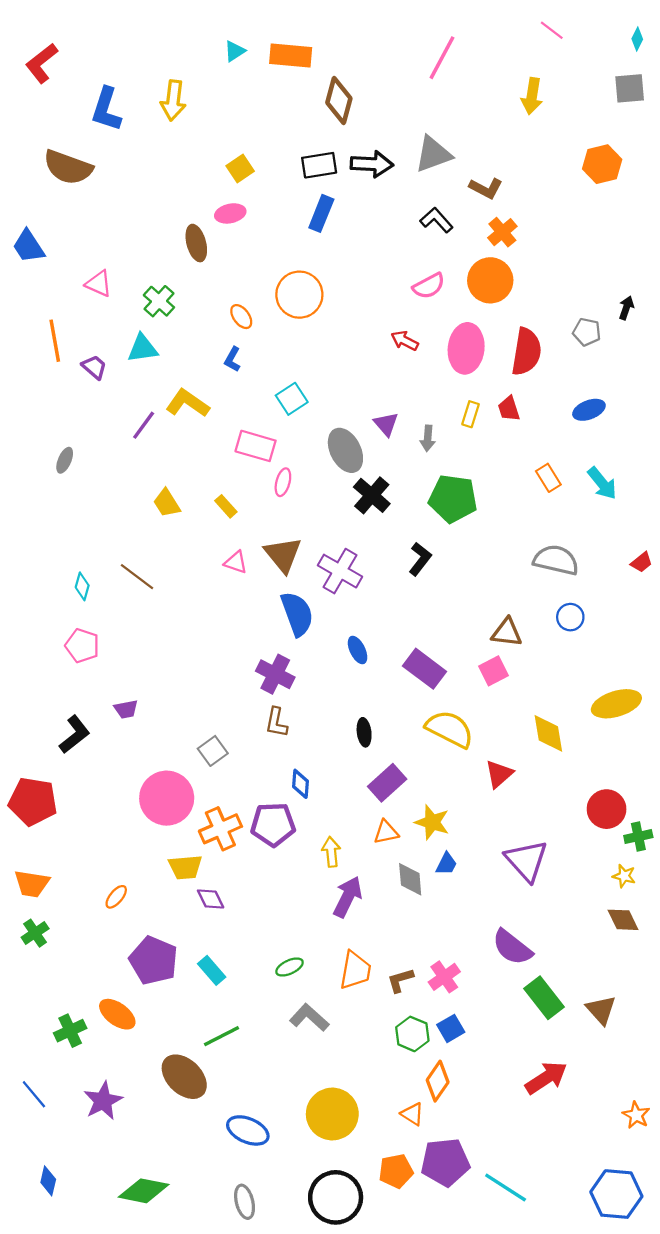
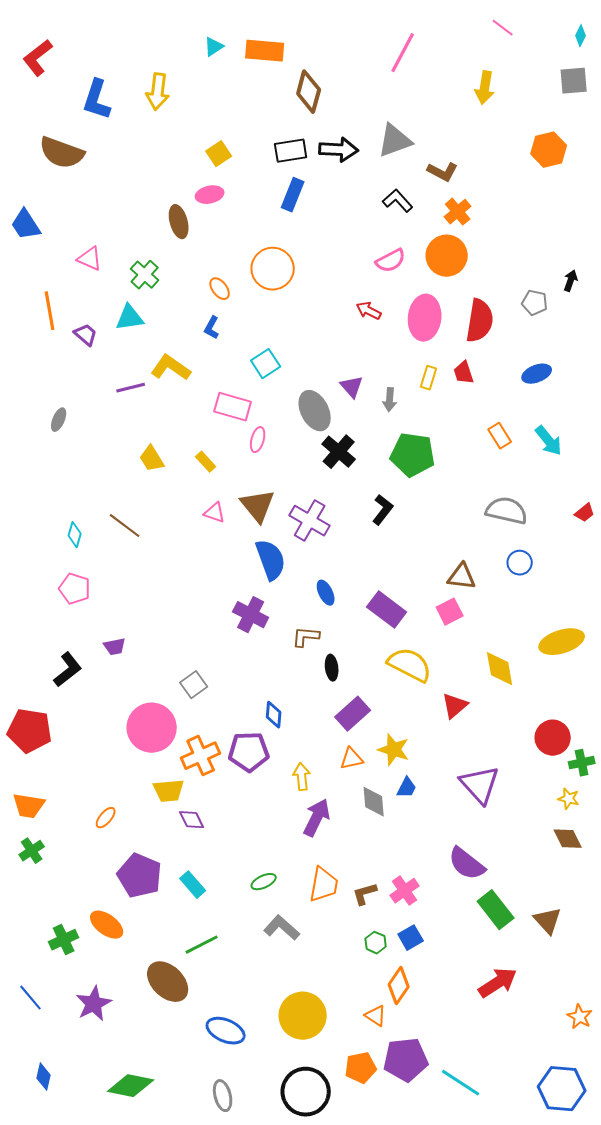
purple line: (144, 425) -> (131, 388), turned 40
brown L-shape: (276, 722) -> (306, 637), moved, turned 84
green hexagon: (412, 1034) -> (376, 943), size x0.7

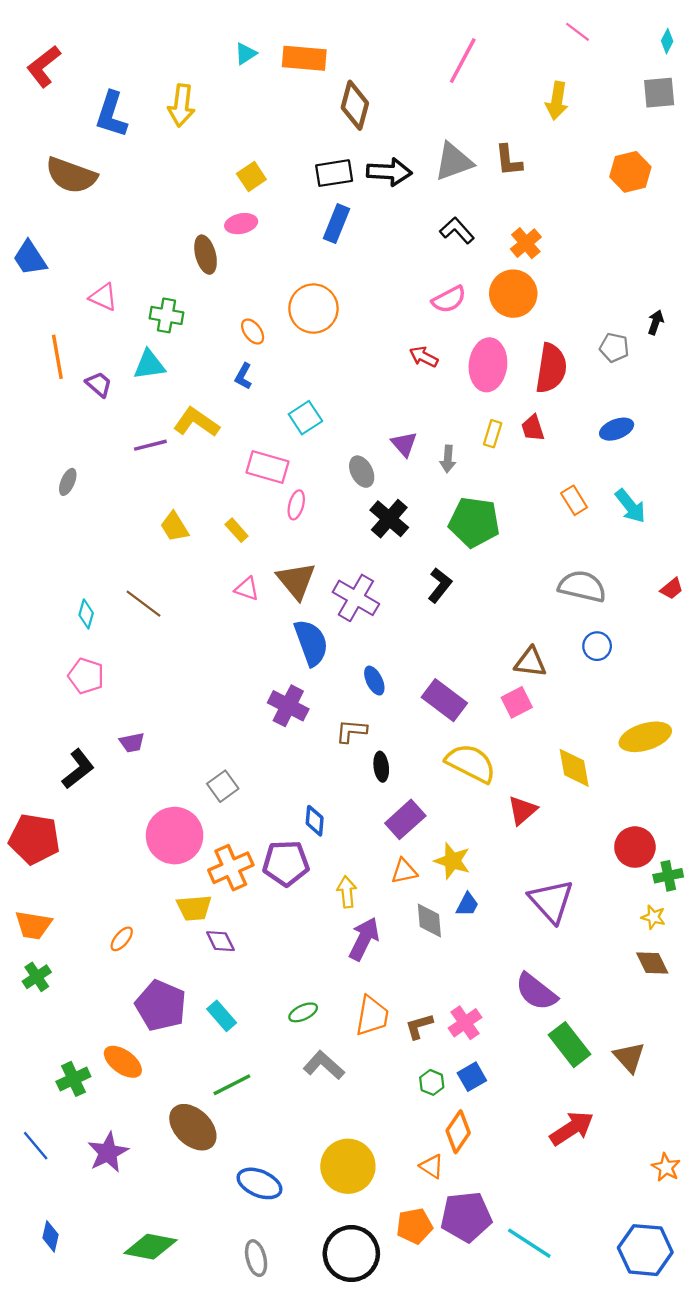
brown L-shape: (443, 172) -> (509, 160), moved, turned 56
green cross: (145, 275) -> (166, 315), turned -32
gray ellipse: (315, 411) -> (362, 472), size x0.7

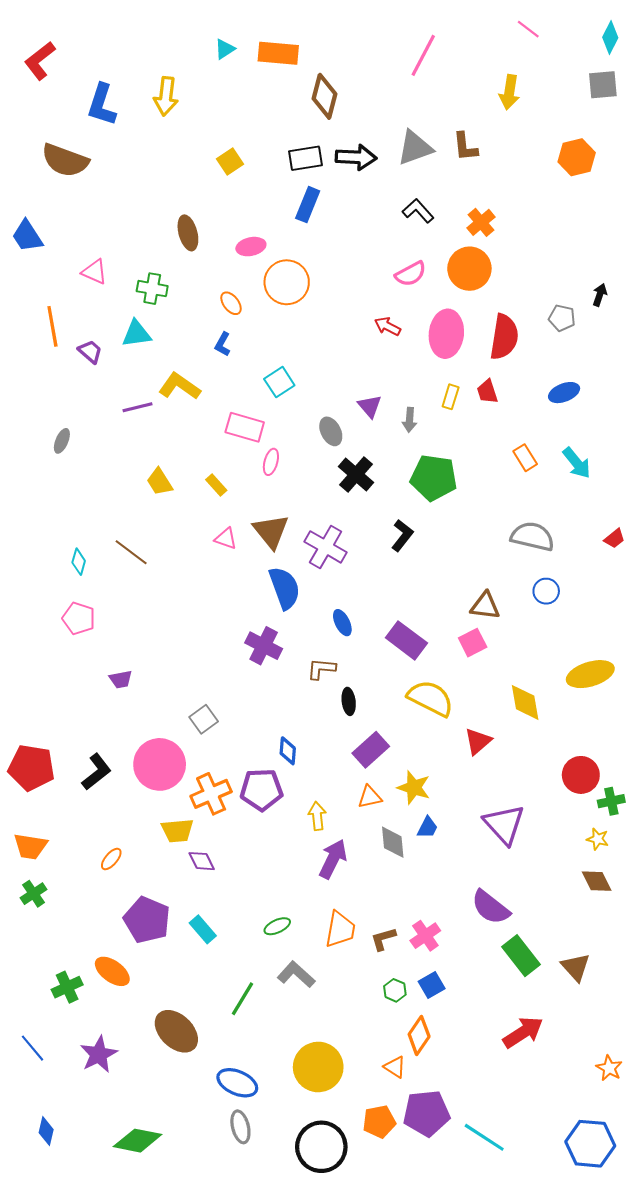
cyan diamond: (667, 41) -> (610, 37), size x1.4
pink ellipse: (241, 224) -> (251, 247), moved
black L-shape: (78, 769) -> (97, 772), moved
green line: (232, 1085) -> (243, 999), moved, turned -32
gray ellipse: (256, 1258) -> (240, 1127), moved

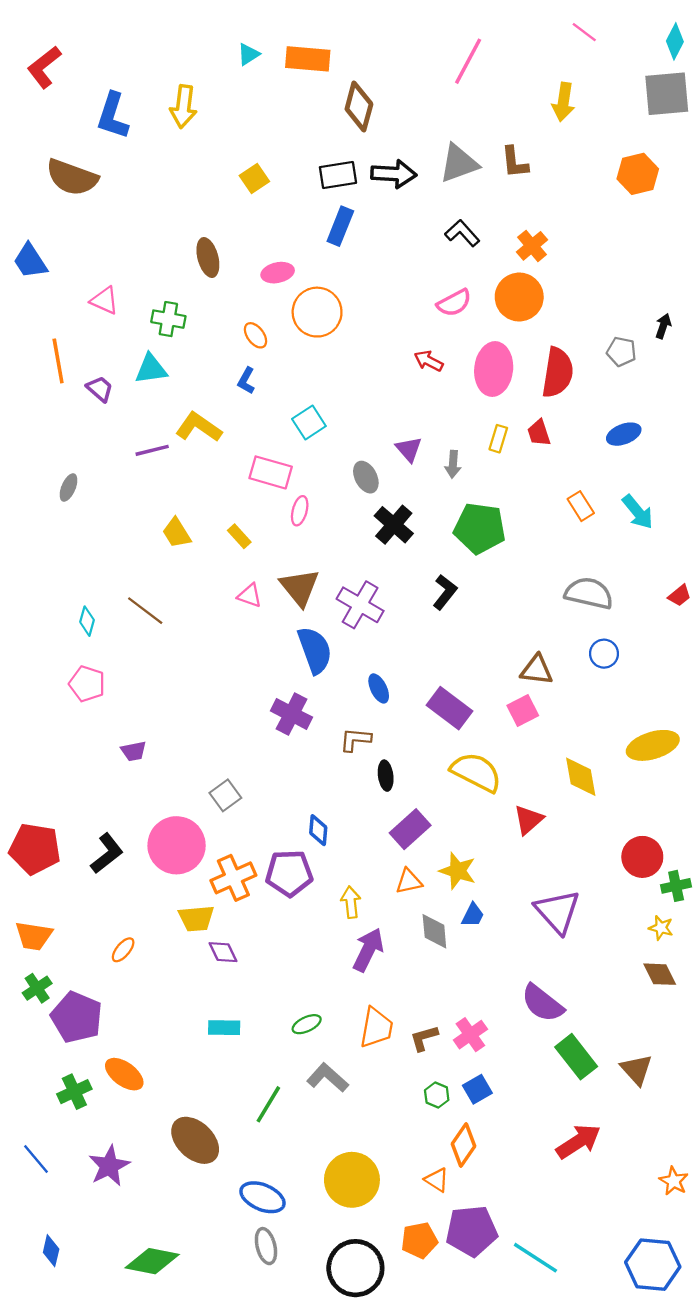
gray square: (603, 85) -> (667, 94), size x1.4
purple pentagon: (147, 920) -> (77, 1017), moved
cyan rectangle: (203, 929) -> (224, 1028), turned -48

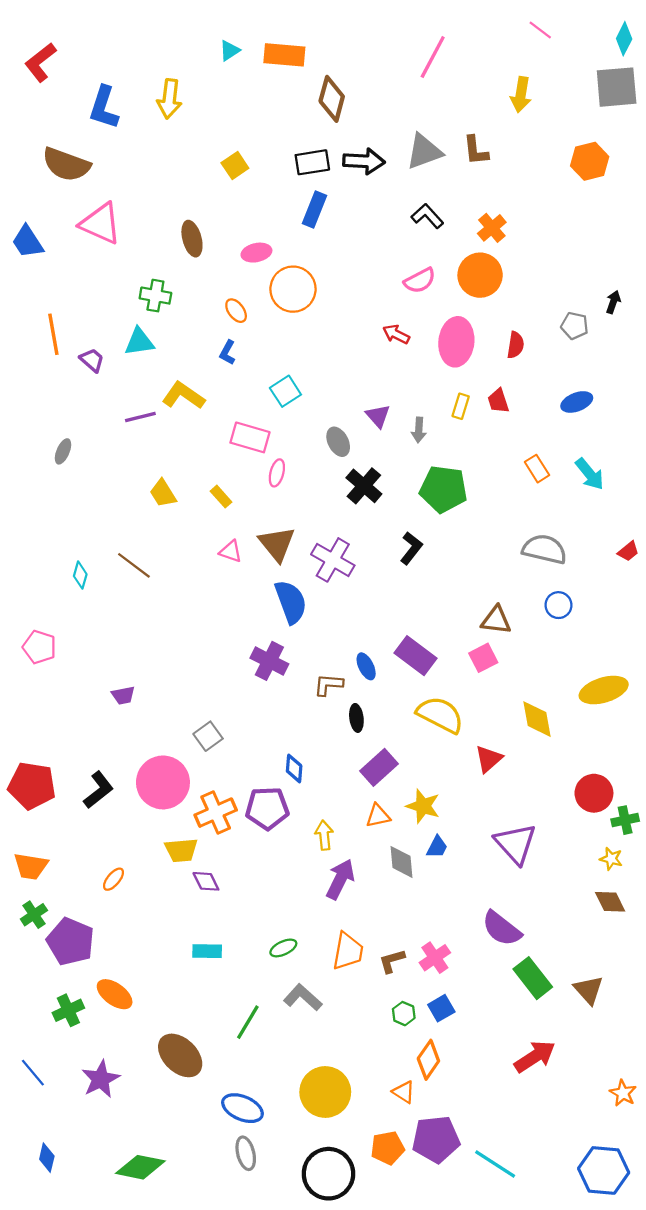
pink triangle: (105, 300) -> (101, 224), moved, size x1.6
red semicircle: (558, 373) -> (515, 345), size x0.6
pink pentagon: (87, 684) -> (39, 647), moved
blue ellipse: (379, 688) -> (366, 666), moved

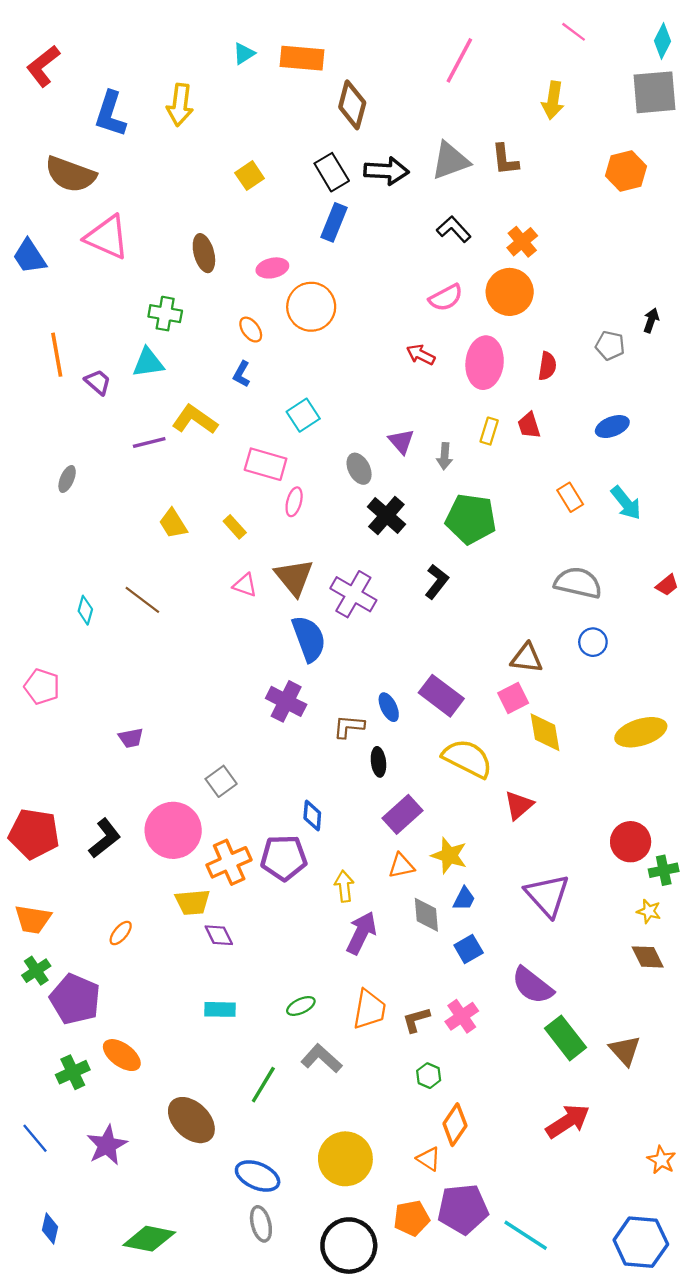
black rectangle: (312, 162) -> (332, 172), turned 68
yellow diamond: (537, 719) -> (545, 732), moved
blue square: (441, 1008) -> (469, 949), moved

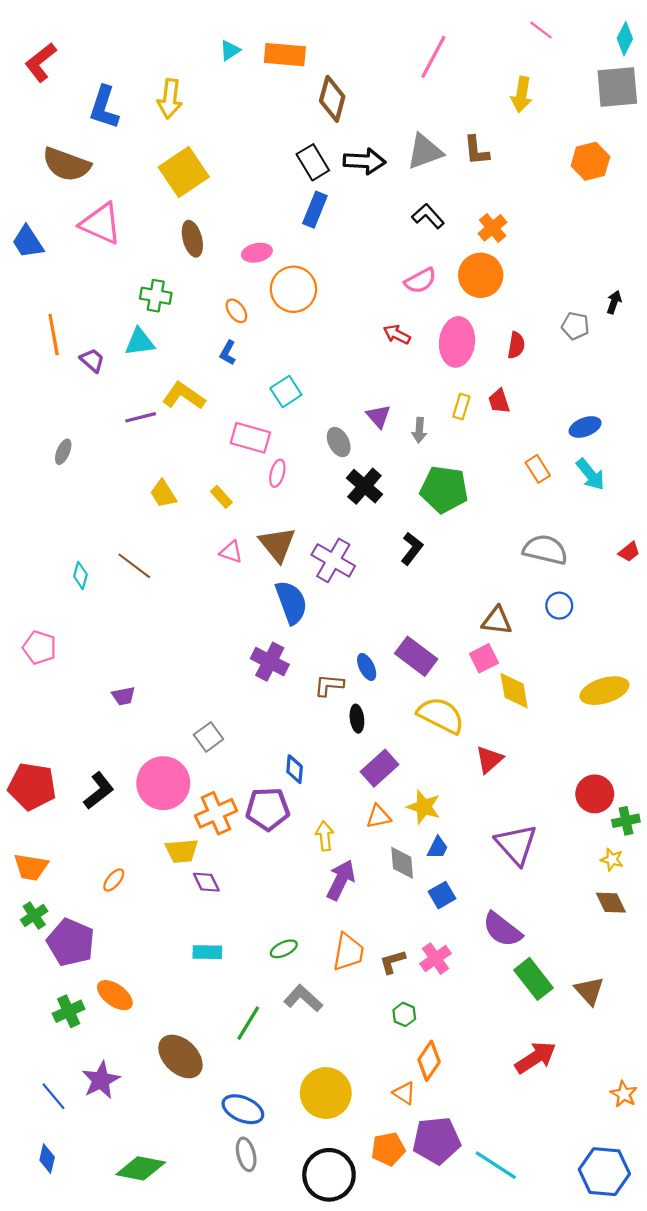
yellow square: (250, 176) -> (184, 172), moved, size x1.8
blue ellipse: (612, 427) -> (585, 427), moved
blue line: (35, 1138) -> (54, 1096), moved

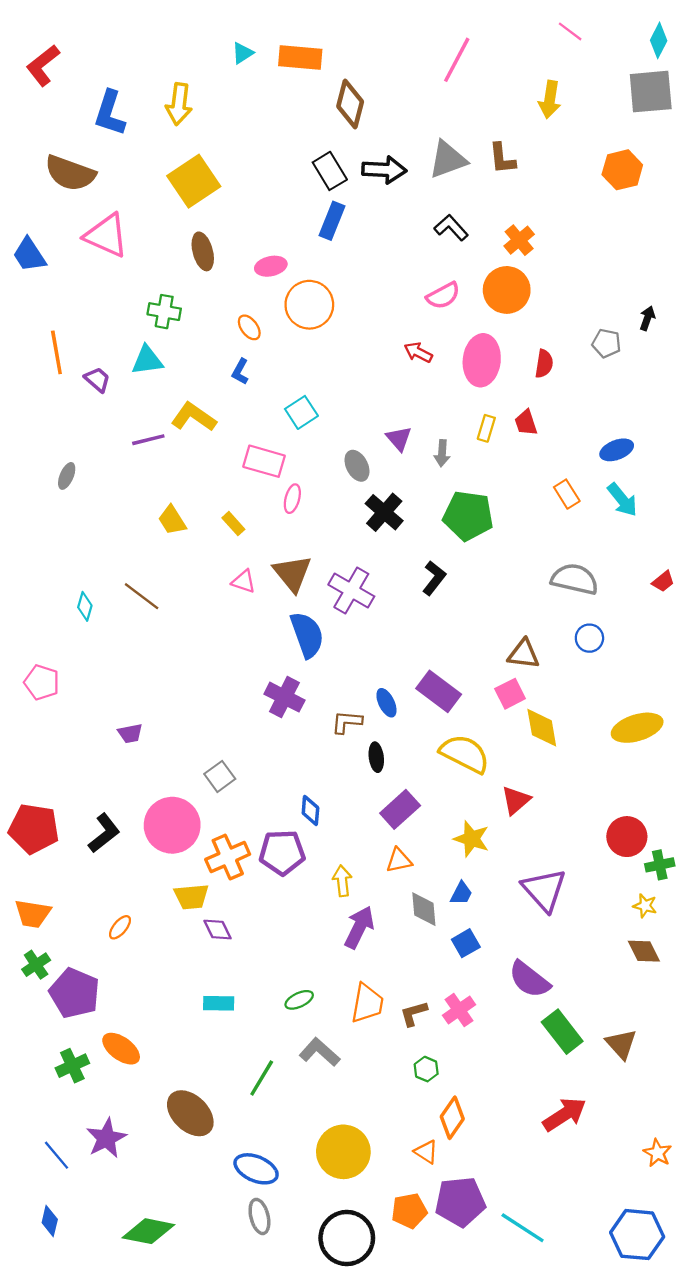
yellow star: (424, 807) -> (472, 839), moved

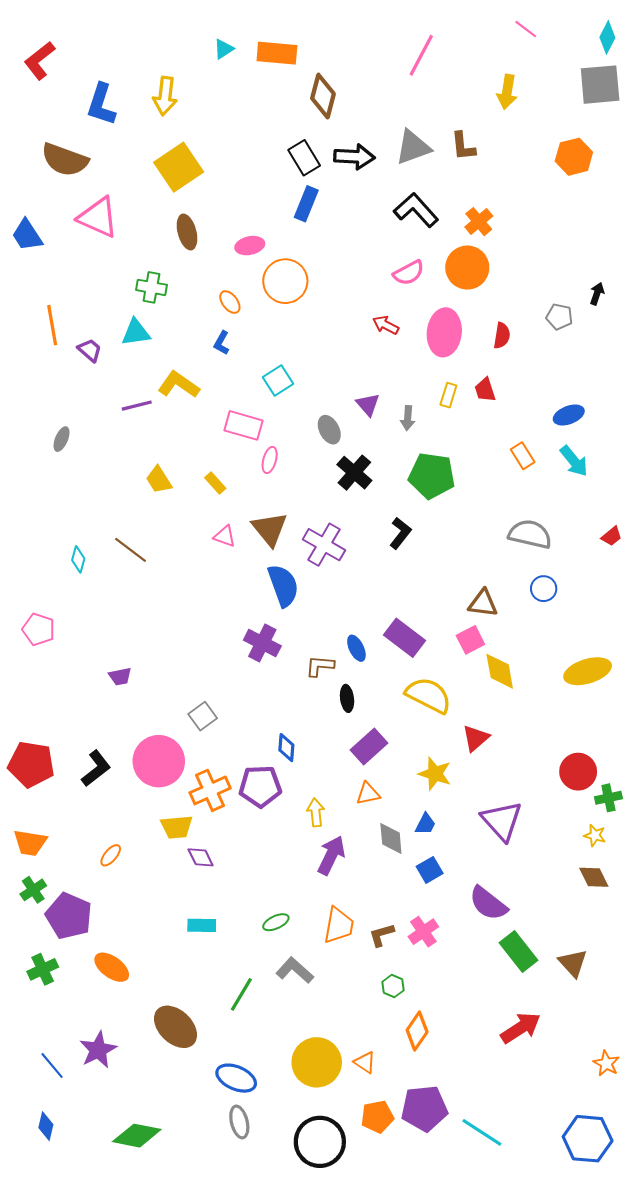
black L-shape: (451, 228) -> (416, 210), size x1.4
green cross: (72, 1066) -> (43, 969), moved
orange triangle: (426, 1152) -> (365, 1062), moved

